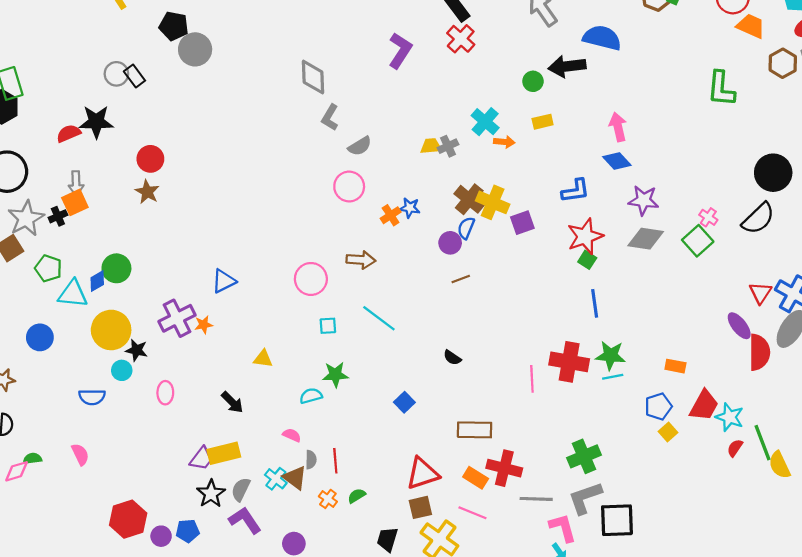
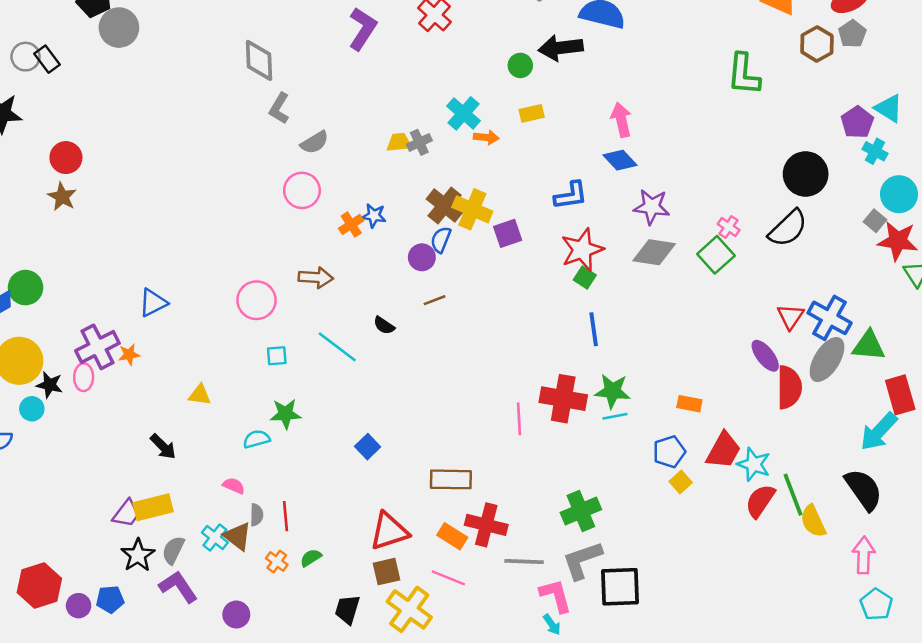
black semicircle: (452, 358) -> (384, 325), moved
pink ellipse: (165, 393) -> (84, 377), moved
red semicircle: (735, 448) -> (760, 501), size x1.6

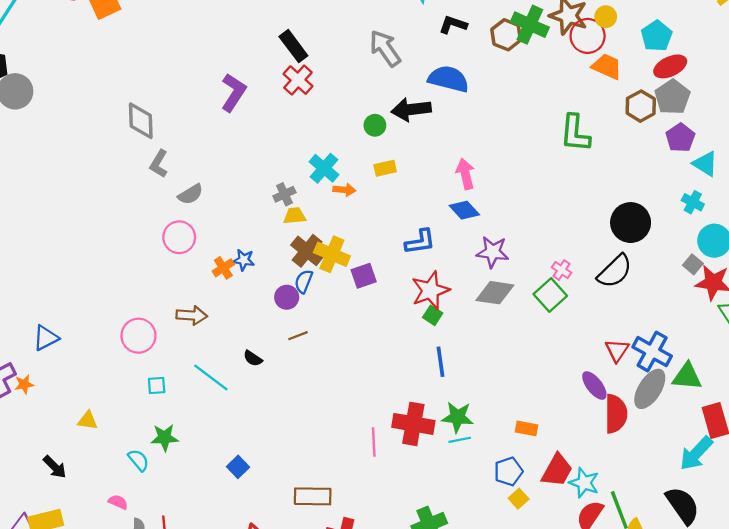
gray pentagon: (852, 34) -> (672, 97), size x1.4
purple pentagon: (857, 122) -> (680, 138), moved
yellow trapezoid: (399, 142) -> (295, 216), moved
cyan semicircle: (257, 439) -> (138, 460), turned 65

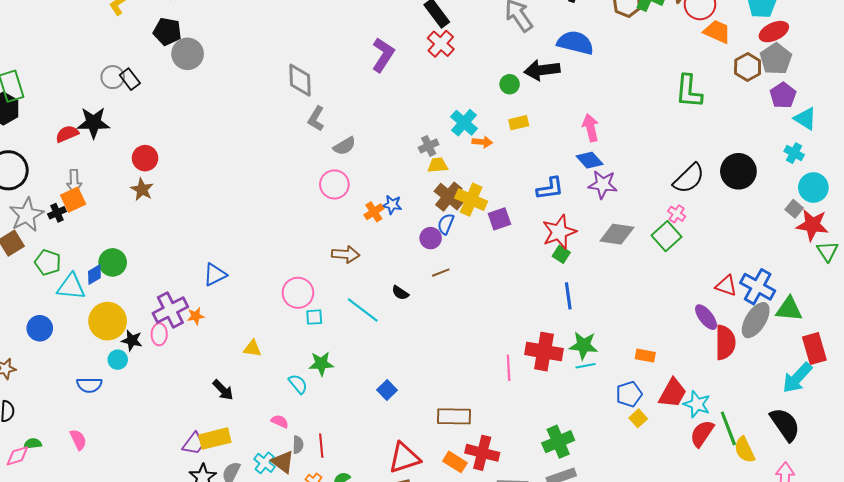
purple star: (493, 252) -> (603, 184), moved
black semicircle: (615, 271) -> (689, 178), moved
pink circle: (138, 336) -> (298, 293), moved
red triangle: (617, 350) -> (726, 286), turned -45

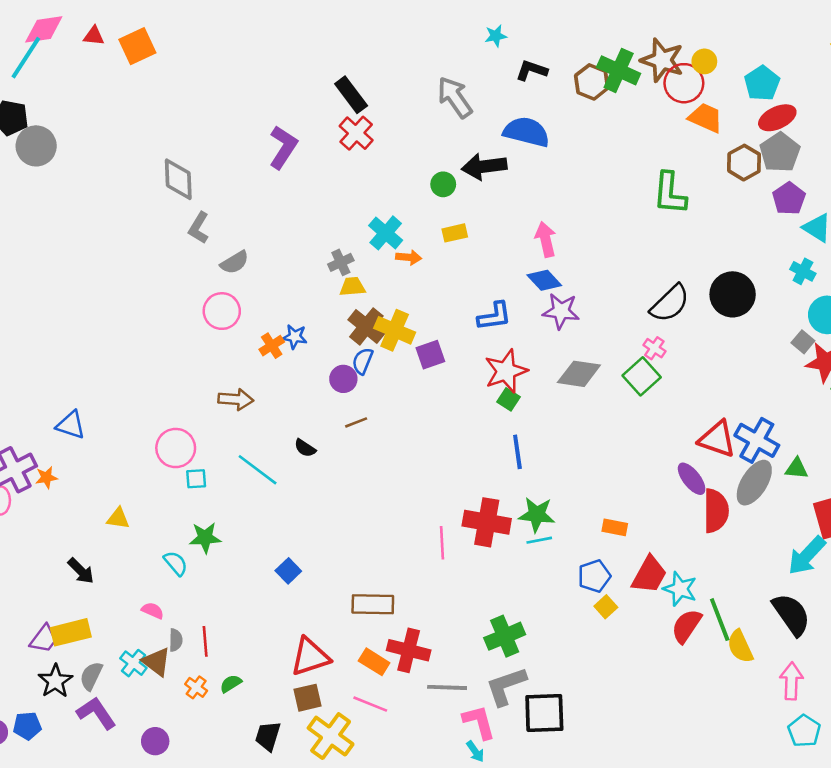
blue triangle: (215, 275) -> (71, 425), turned 45
red triangle: (726, 286) -> (717, 439), size x1.4
green triangle: (789, 309) -> (797, 469), size x0.7

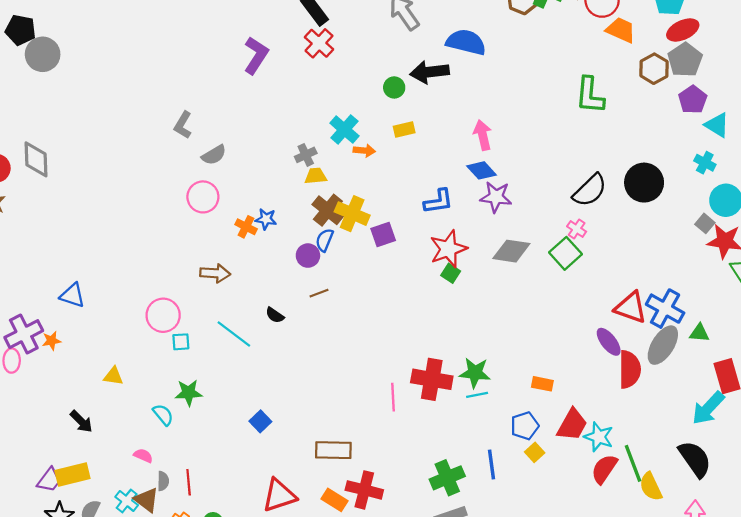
gray diamond: (178, 179) -> (36, 159), moved
orange cross: (272, 346) -> (246, 227), turned -30
blue line: (517, 452) -> (491, 464), moved

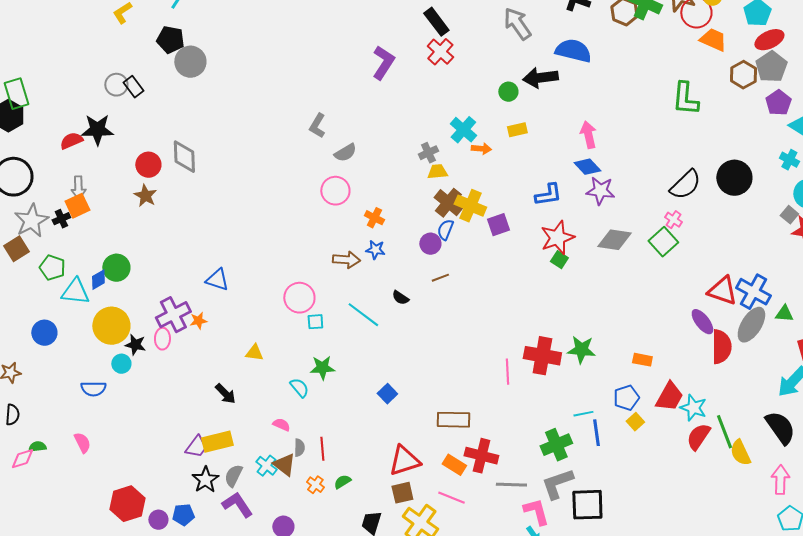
blue star: (266, 219) -> (375, 250), moved
cyan line: (477, 395) -> (583, 414), moved

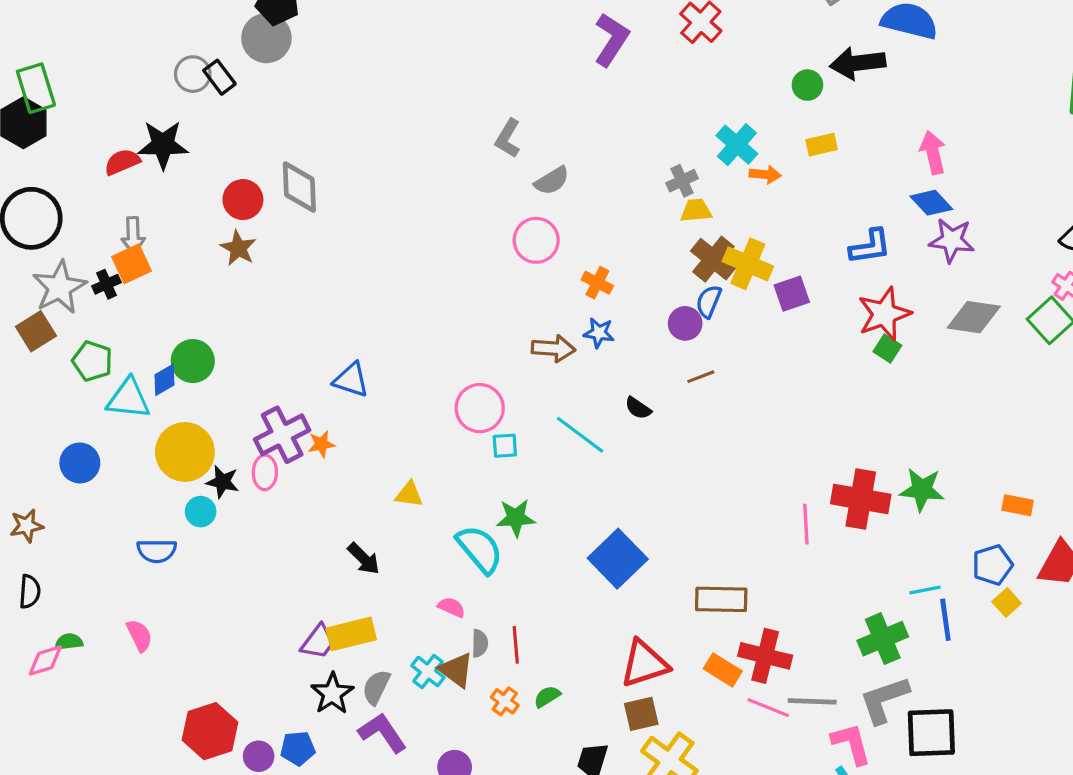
gray circle: (190, 62) -> (266, 38), moved
cyan semicircle: (299, 388) -> (480, 549), size x1.6
blue square: (387, 394) -> (618, 559), size x1.8
pink line: (451, 498) -> (768, 708), moved

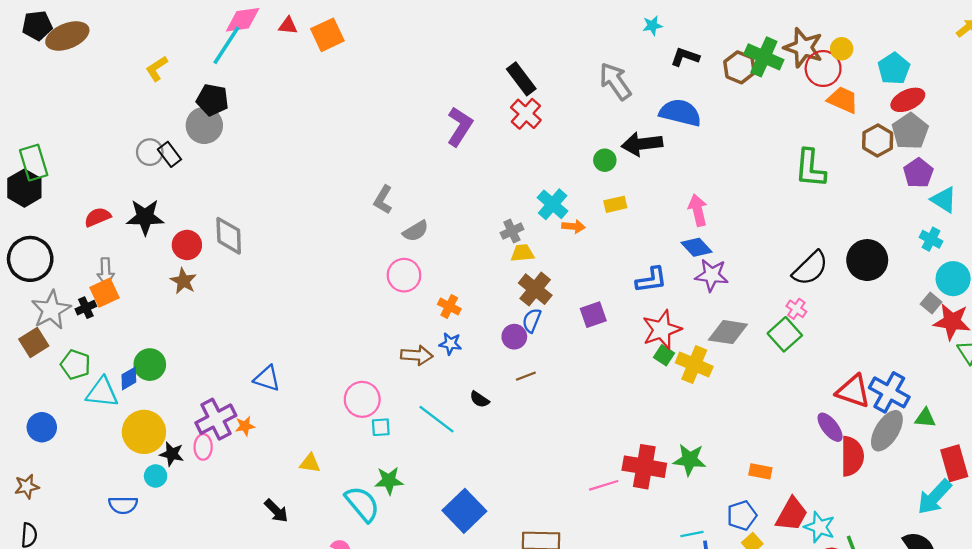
black star: (163, 145) -> (145, 217), moved
yellow cross: (748, 264) -> (694, 365), moved
blue circle: (80, 463) -> (42, 427), moved
pink line: (806, 524) -> (604, 485), turned 76

